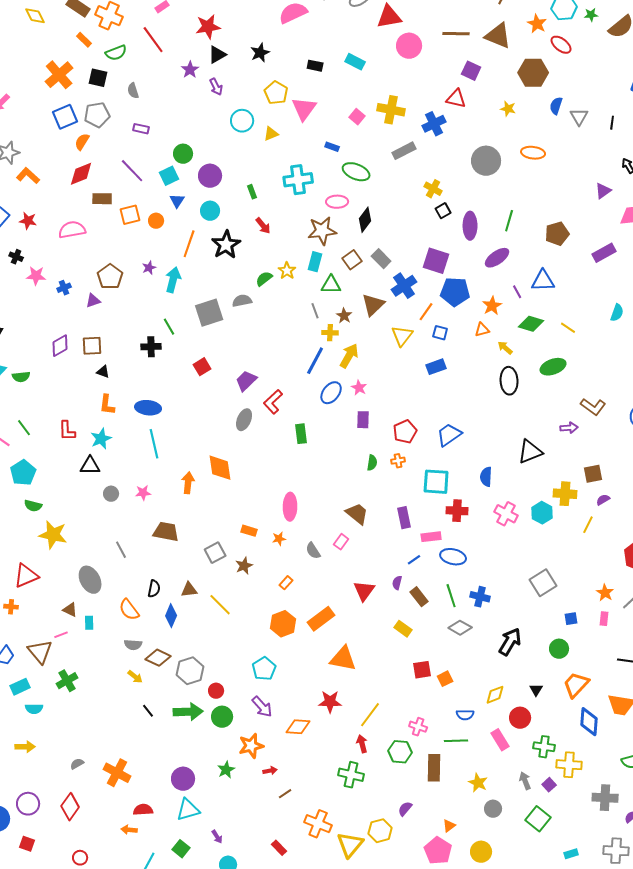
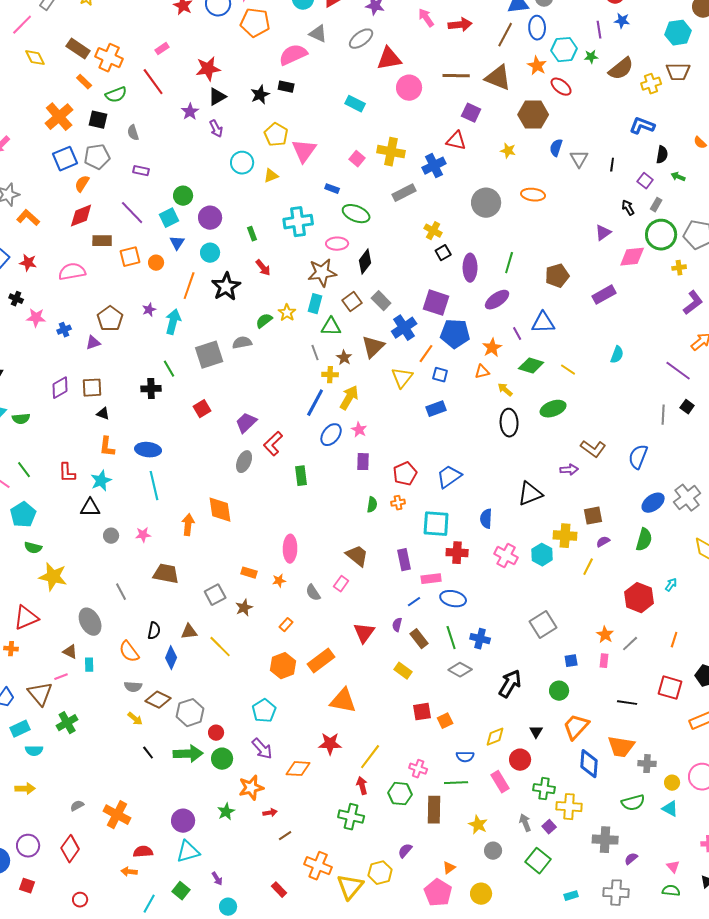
black rectangle: (315, 66) -> (286, 87), moved

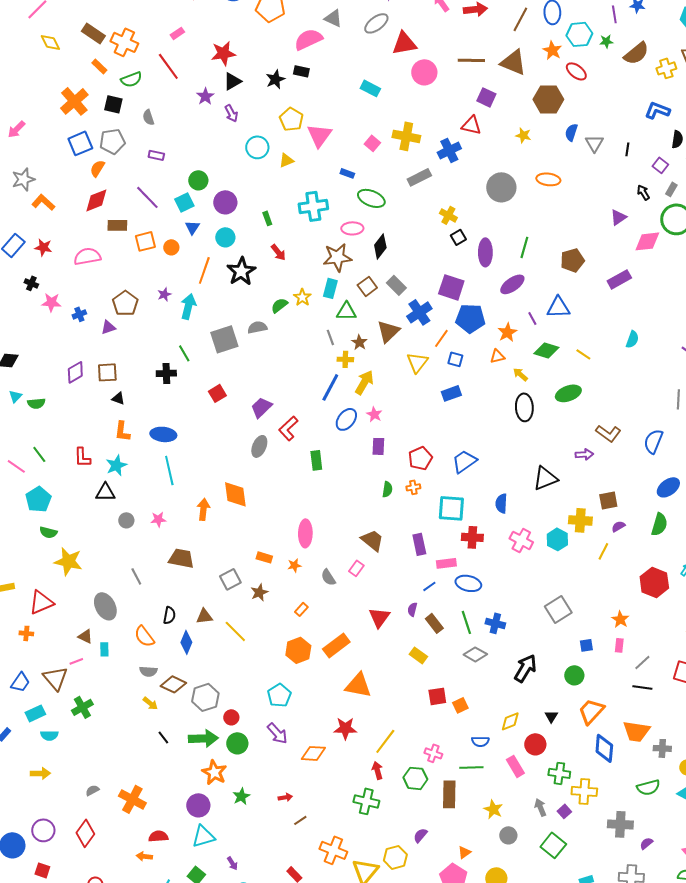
gray line: (630, 644) -> (642, 662), moved
orange star: (251, 788) -> (214, 772), moved, turned -30

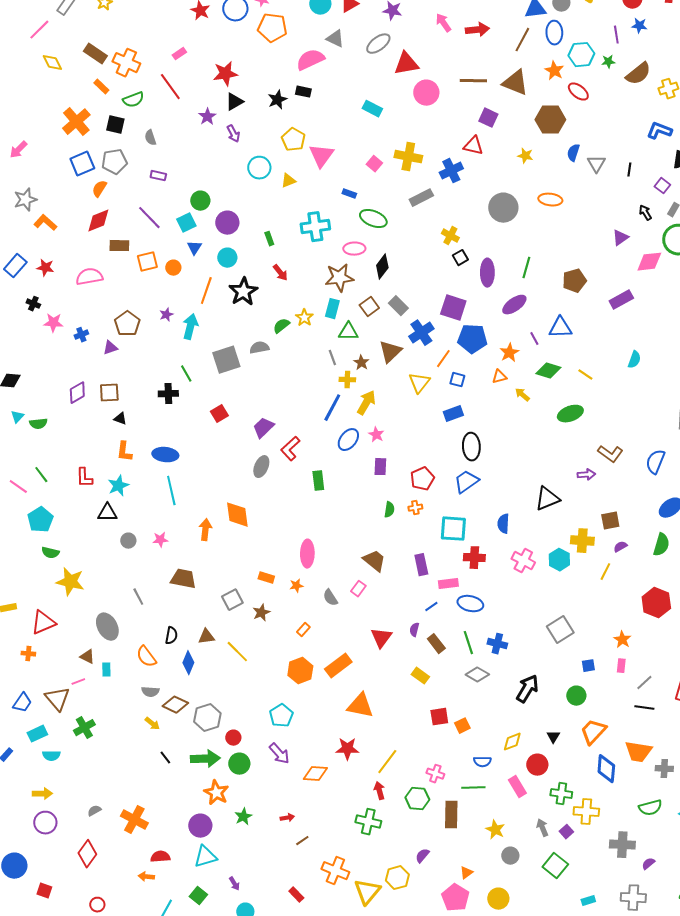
black ellipse: (524, 407) -> (471, 447), moved
purple circle: (43, 830) -> (45, 823), moved

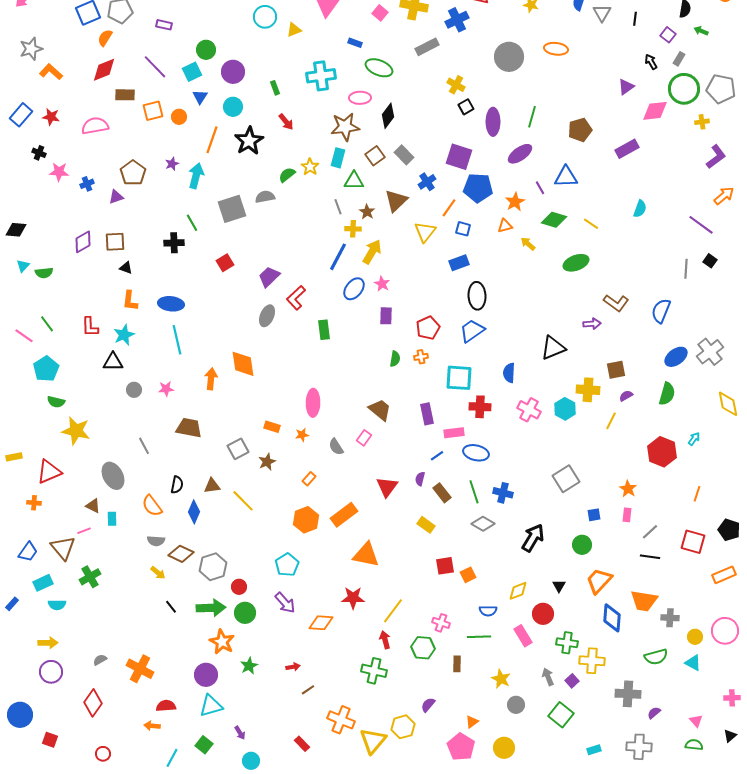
blue cross: (421, 333) -> (427, 182), size x0.7
brown rectangle: (451, 815) -> (457, 664), size x0.6

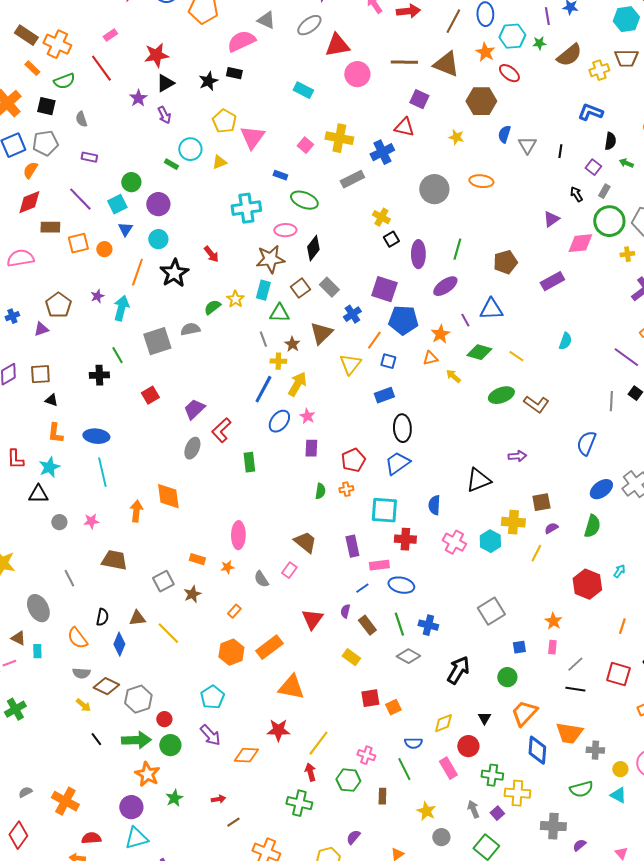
green rectangle: (275, 88) -> (171, 164), moved, turned -40
brown L-shape: (616, 303) -> (536, 404), moved
green line: (479, 637) -> (404, 769), turned 65

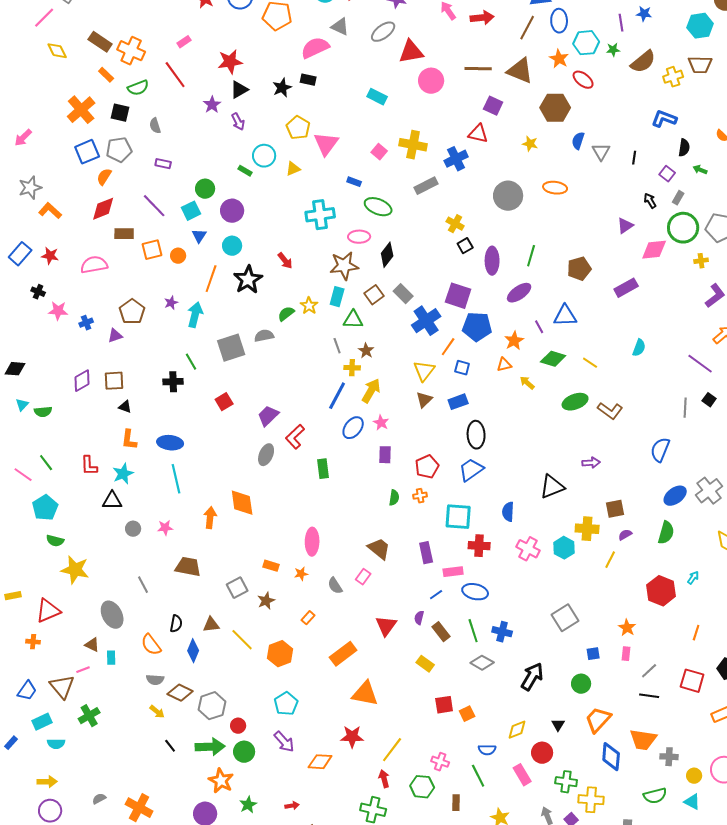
blue cross: (352, 314) -> (426, 321), size x1.6
brown triangle: (321, 333) -> (424, 400), moved, size x0.7
orange hexagon: (231, 652) -> (280, 654), moved

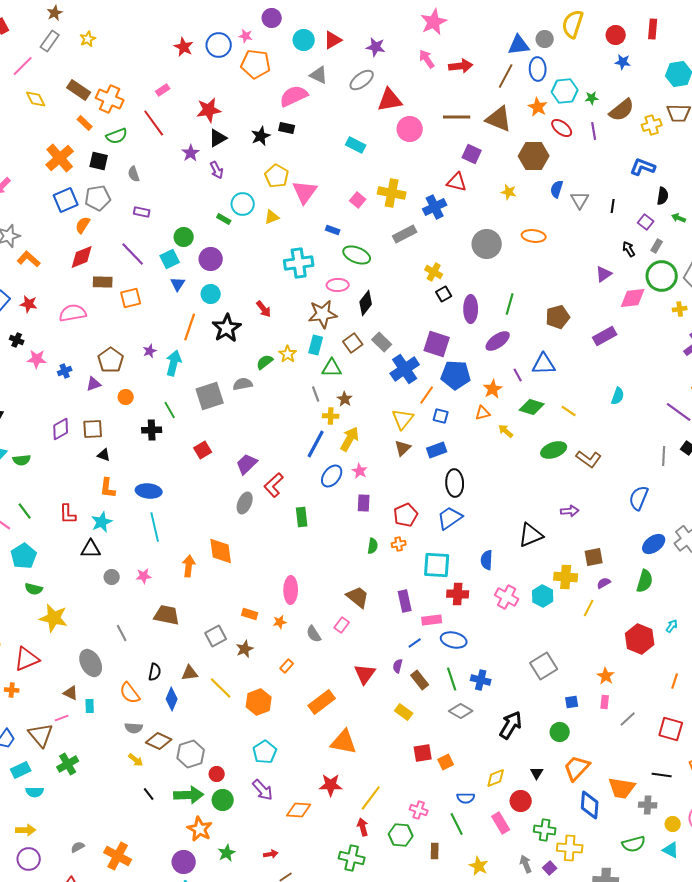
purple line: (621, 23) -> (594, 131), moved
orange circle: (178, 256) -> (126, 397), moved
black line: (649, 696) -> (662, 775), moved

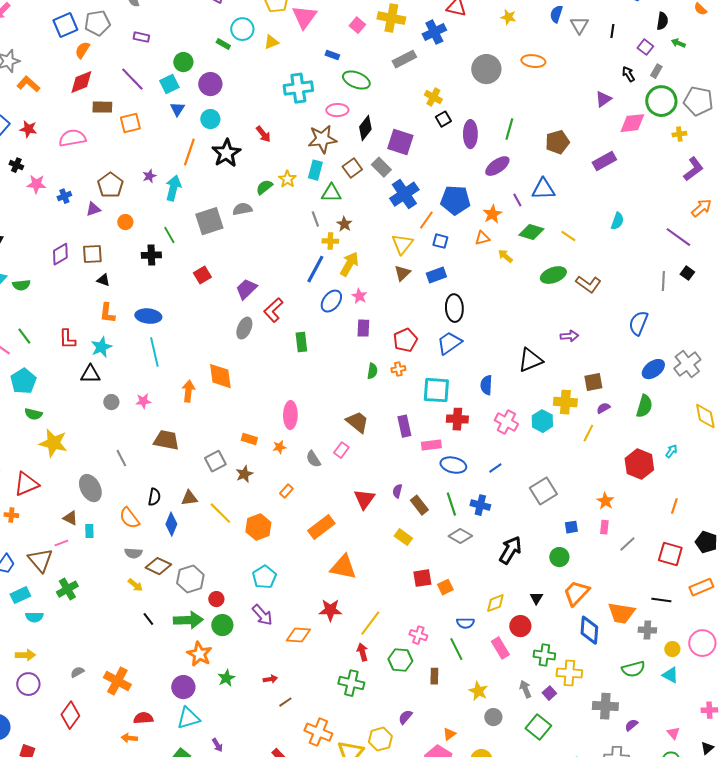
purple square: (437, 344) -> (400, 142), moved
blue line: (415, 643) -> (495, 468), moved

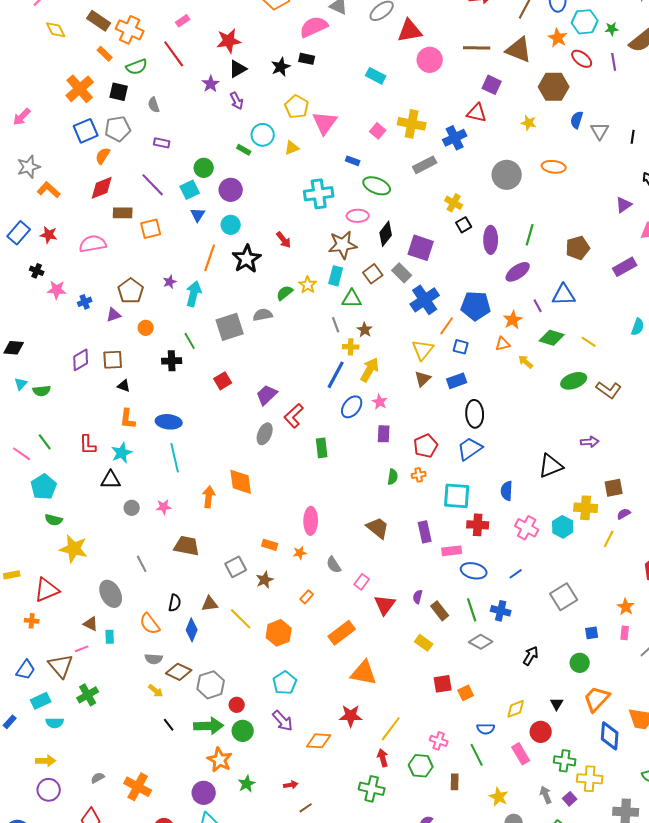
pink rectangle: (341, 450) -> (362, 582), moved
black arrow: (510, 550) -> (531, 656), size x0.7

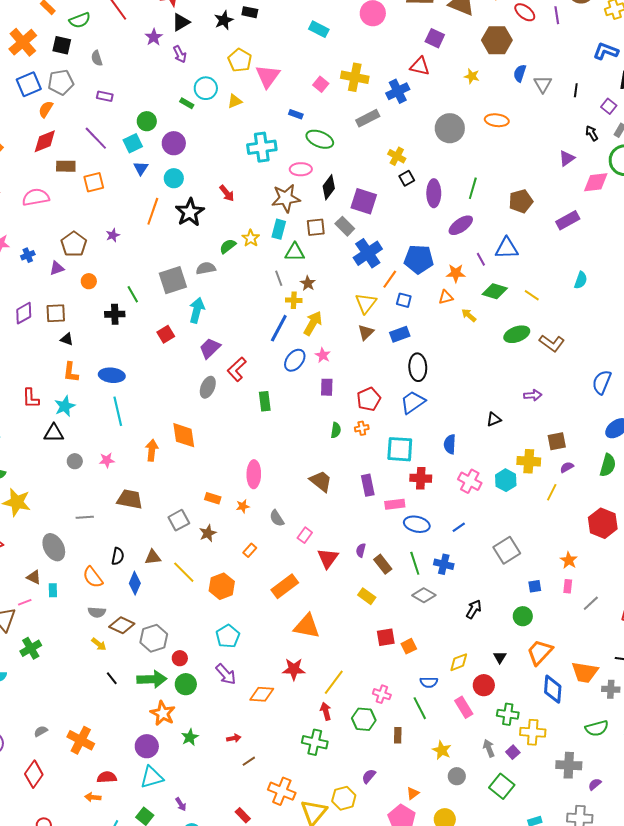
brown square: (373, 274) -> (316, 227), turned 30
cyan arrow: (194, 294) -> (197, 310), moved
orange star: (513, 320) -> (456, 273), turned 30
black triangle: (551, 466) -> (494, 419), size x0.6
gray line: (142, 564) -> (85, 517), turned -66

